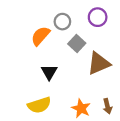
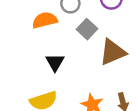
orange semicircle: (40, 36) -> (45, 20), turned 35

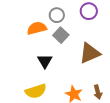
gray square: (87, 29) -> (61, 35), moved

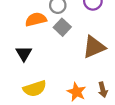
black triangle: (45, 61) -> (24, 53), moved

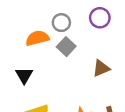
brown triangle: (94, 47) -> (101, 68), size x0.7

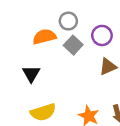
purple circle: (100, 18) -> (102, 35), moved

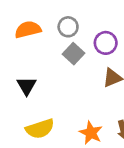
orange semicircle: (44, 37) -> (28, 30), moved

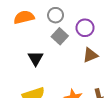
black triangle: (27, 86) -> (36, 58), moved

